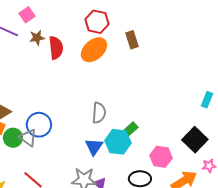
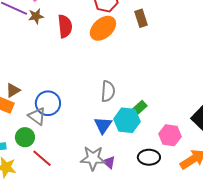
brown star: (37, 38) -> (36, 16), moved
green circle: (13, 138) -> (25, 137), moved

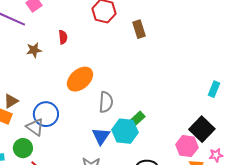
brown star: (36, 16) -> (34, 50), moved
red semicircle: (65, 26) -> (63, 37), size x0.6
orange ellipse: (103, 28) -> (80, 79), moved
pink hexagon: (170, 135) -> (187, 146), moved

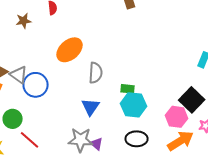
green rectangle: (138, 118) -> (128, 89), turned 48
gray triangle: (35, 127) -> (19, 75), moved
cyan hexagon: (125, 131) -> (134, 105), moved

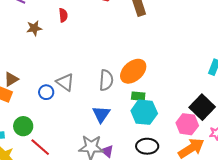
orange ellipse: (70, 50) -> (133, 71), moved
gray triangle: (19, 75) -> (65, 82), moved
blue circle: (36, 85) -> (46, 92), size x0.6

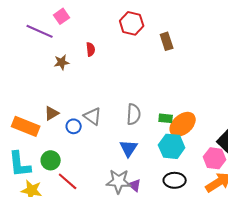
orange ellipse: (133, 71) -> (183, 124), moved
brown triangle: (11, 79) -> (52, 113), moved
green rectangle: (138, 96) -> (166, 118), moved

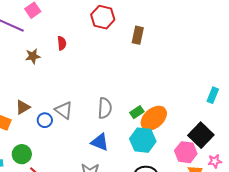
brown rectangle: (167, 41) -> (138, 35), turned 30
green rectangle: (166, 118) -> (137, 112), turned -40
blue triangle: (129, 148) -> (100, 142), turned -42

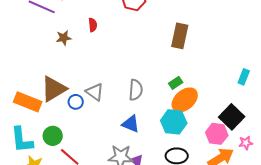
brown rectangle: (138, 35) -> (180, 36), moved, size x1.4
brown triangle: (23, 107) -> (54, 89), size x1.8
green rectangle: (137, 112) -> (176, 83), moved

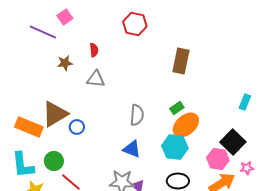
gray triangle: (95, 92) -> (96, 79), moved, turned -30

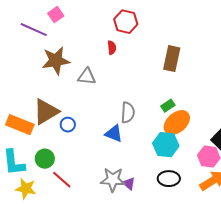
red semicircle: (94, 50) -> (112, 48), moved
brown star: (65, 63) -> (56, 61), size x1.8
blue triangle: (132, 149) -> (114, 134), moved

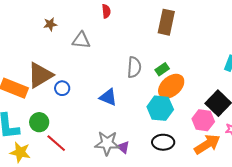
brown star: (56, 61) -> (50, 24), size x0.5
gray semicircle: (128, 113) -> (134, 67), moved

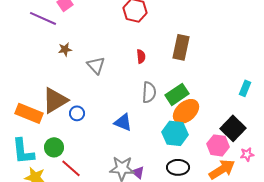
red semicircle: (106, 11) -> (141, 56), moved
gray triangle: (81, 40) -> (96, 65), turned 42
green rectangle: (162, 69) -> (177, 94), size x1.6

